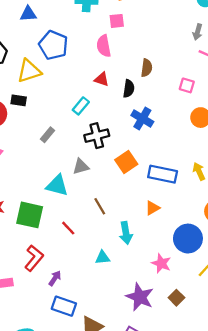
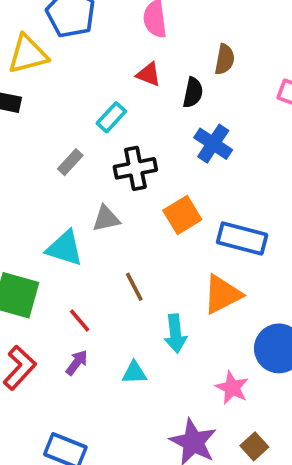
gray rectangle: (48, 135) -> (70, 162), moved
orange triangle: (153, 208) -> (222, 294), size x1.6
purple arrow: (55, 278) -> (77, 363), moved

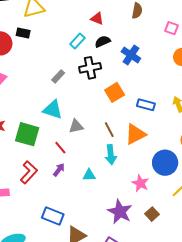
black semicircle: (193, 93) -> (103, 41), moved, turned -126
gray rectangle: (70, 162) -> (58, 76), moved
gray triangle: (106, 219) -> (76, 126), moved
blue rectangle: (242, 238) -> (146, 105), size x0.7
brown line: (134, 287) -> (109, 130), moved

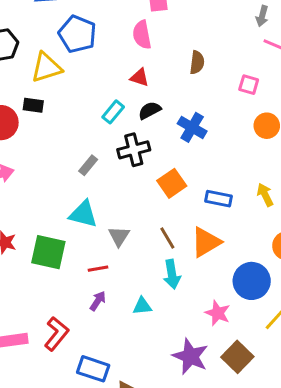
gray triangle: (76, 126) -> (119, 236), turned -42
red line: (60, 148) -> (98, 269), turned -56
red L-shape: (29, 172) -> (56, 334), moved
brown square: (152, 214) -> (237, 357), size x1.5

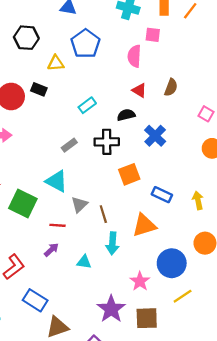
yellow triangle: (46, 68) -> (56, 63), size x0.7
red triangle: (140, 77) -> (139, 90), moved
cyan rectangle: (113, 112) -> (87, 105), moved
brown line: (167, 238) -> (103, 214), moved
brown square: (237, 357) -> (147, 318), turned 30

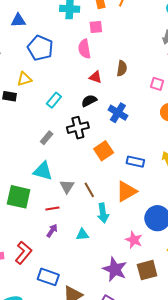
yellow triangle: (56, 63) -> (24, 79), moved

